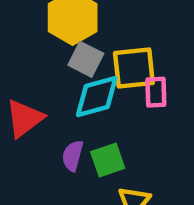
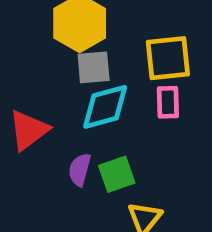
gray square: (86, 59) -> (94, 67), turned -32
yellow square: (134, 68) -> (168, 58), moved

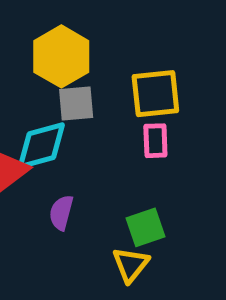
cyan diamond: (105, 107) -> (41, 146), moved
green square: (117, 174) -> (146, 227), moved

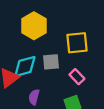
gray square: (76, 104) -> (51, 62), moved
pink rectangle: (155, 141) -> (77, 77), moved, turned -42

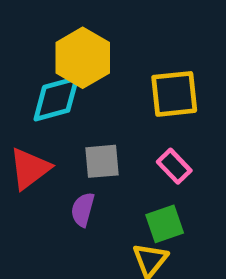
gray square: (51, 62) -> (102, 161), moved
cyan diamond: (25, 66) -> (56, 99), moved

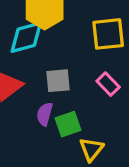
green square: (165, 224) -> (68, 124), moved

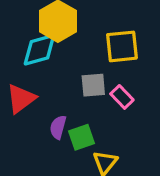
gray square: (58, 81) -> (93, 85), moved

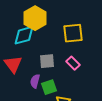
gray square: (93, 85) -> (47, 61), moved
red triangle: (21, 99) -> (13, 64), turned -30

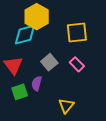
gray square: (47, 61) -> (49, 62), turned -35
green square: (49, 87) -> (20, 92), moved

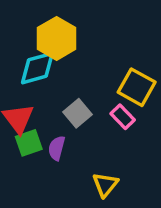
yellow square: (77, 33) -> (137, 87), moved, turned 35
green square: (20, 92) -> (29, 143), moved

